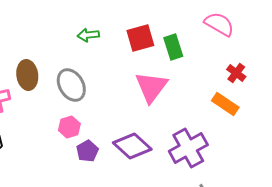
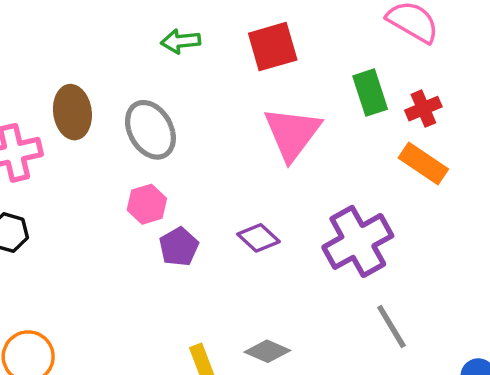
green rectangle: (173, 47) -> (370, 93), moved
red cross: (236, 73) -> (423, 109), moved, turned 30
purple diamond: (132, 146) -> (259, 238), size x0.6

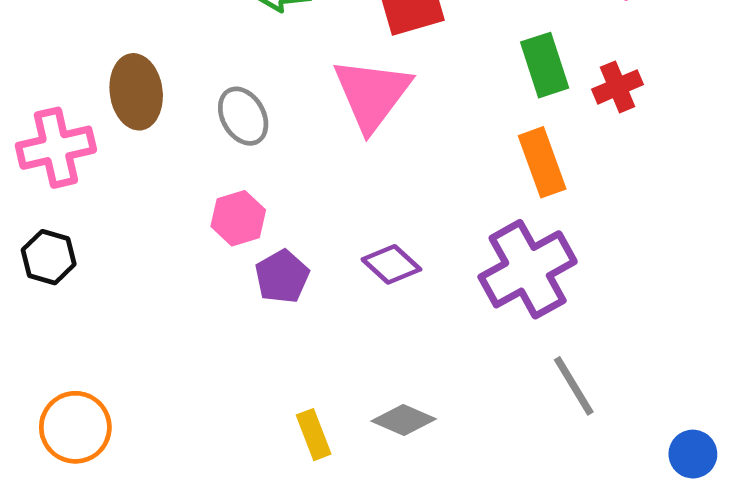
gray ellipse: (150, 130) -> (243, 116), size x0.7
pink triangle: (292, 133) -> (372, 94), moved
orange rectangle: (423, 163) -> (542, 162), moved, turned 36

